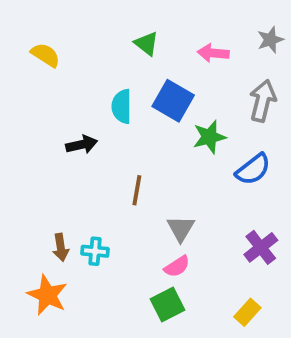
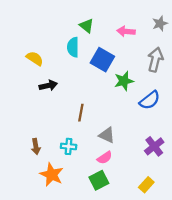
yellow semicircle: (45, 55) -> (35, 58), moved
cyan semicircle: (122, 106) -> (73, 47), moved
gray triangle: (181, 228) -> (107, 135), turned -36
cyan cross: (95, 251) -> (69, 146), moved
orange star: (47, 295) -> (52, 175), moved

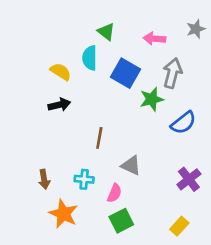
yellow semicircle: (35, 58) -> (61, 72), moved
gray arrow: (155, 60) -> (172, 73), moved
pink semicircle: (105, 158) -> (114, 193), moved, turned -35

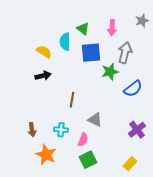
green triangle: (106, 32) -> (83, 29), moved
pink arrow: (154, 39) -> (112, 28), turned -91
blue square: (125, 73) -> (91, 53), turned -35

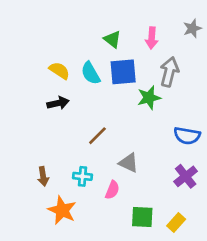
cyan semicircle: (65, 42) -> (91, 73), moved, turned -30
blue semicircle: (133, 89) -> (187, 136), moved, turned 48
brown line: (72, 100) -> (97, 136), turned 35
green square: (88, 160) -> (142, 217), moved, turned 30

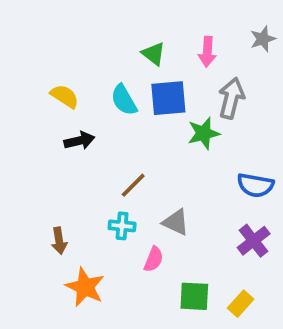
yellow semicircle: (59, 71) -> (65, 96), moved
cyan cross: (82, 176) -> (122, 226), moved

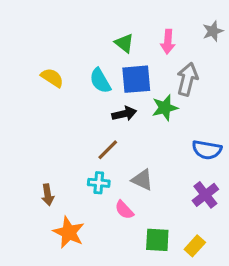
black arrow: (79, 141) -> (124, 114), moved
pink semicircle: (154, 259) -> (124, 210), turned 115

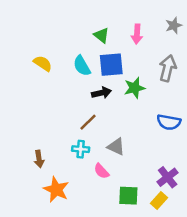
gray arrow: (187, 79) -> (168, 68), moved
purple cross: (205, 195) -> (168, 177), moved

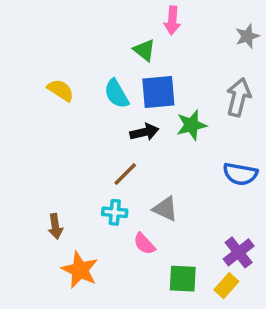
pink arrow: (137, 34) -> (172, 20), moved

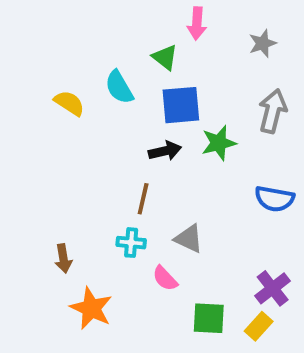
gray star: (247, 36) -> (263, 43), moved
cyan semicircle: (116, 94) -> (119, 87), moved
brown line: (125, 174) -> (143, 199), turned -32

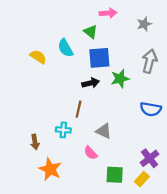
pink arrow: (197, 23) -> (108, 13), turned -98
cyan cross: (131, 243) -> (63, 130), moved

